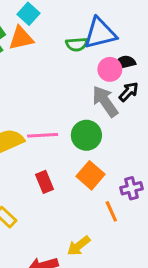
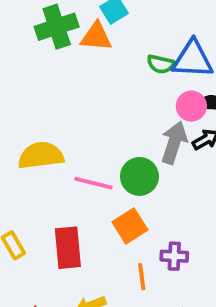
gray arrow: (105, 101) -> (174, 143), turned 36
pink line: (43, 135) -> (93, 183), moved
red rectangle: (45, 182) -> (68, 248), moved, size x1.5

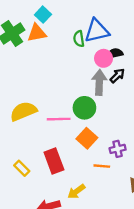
green semicircle: (161, 64) -> (79, 39), turned 84
orange line: (142, 277) -> (102, 166), turned -63

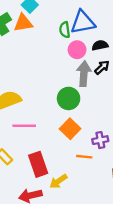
pink circle: (104, 58) -> (77, 50), moved
pink line: (59, 119) -> (24, 126), moved
red rectangle: (54, 161) -> (38, 164), moved

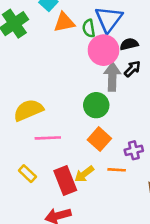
blue triangle: (83, 22) -> (109, 19), turned -40
orange triangle: (23, 23) -> (64, 22), moved
pink circle: (77, 50) -> (103, 50), size x1.5
yellow arrow: (58, 181) -> (84, 174), moved

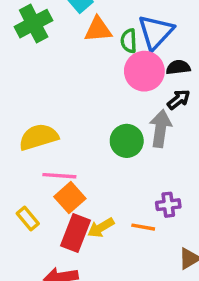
gray arrow: (112, 77) -> (160, 129), moved
orange square: (99, 139) -> (70, 198), moved
red rectangle: (65, 180) -> (75, 233), turned 36

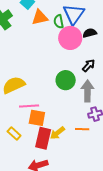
black arrow: (179, 99) -> (89, 66), moved
gray arrow: (160, 129) -> (87, 91), moved
orange square: (70, 198) -> (37, 118), turned -30

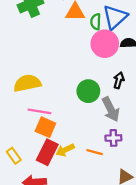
black arrow: (89, 66) -> (119, 80), turned -40
gray arrow: (87, 91) -> (111, 109), turned 140
yellow rectangle: (14, 134) -> (14, 156), moved

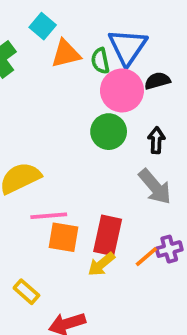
green circle: (88, 91) -> (109, 132), moved
purple cross: (113, 138) -> (169, 249), moved
red rectangle: (47, 152) -> (108, 235), moved
orange line: (95, 152) -> (146, 257), turned -42

